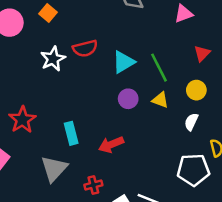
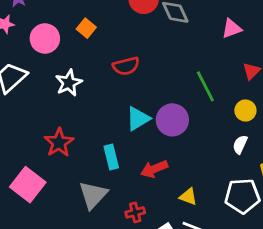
white star: (53, 59) -> (69, 83), moved
cyan triangle: (124, 62) -> (138, 119), moved
purple circle: (128, 99) -> (172, 120), size x1.5
yellow triangle: (160, 100) -> (188, 197), moved

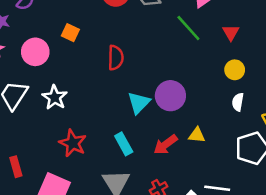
red semicircle: (126, 66) -> (116, 58), turned -60
white star: (69, 83) -> (55, 97), moved
green line: (205, 86) -> (188, 28), moved
yellow triangle: (188, 197) -> (197, 135), moved

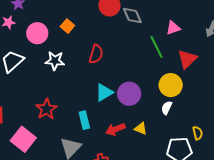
red triangle: (231, 33) -> (187, 59), size x1.5
yellow circle: (235, 70) -> (171, 85), moved, size x1.5
white star: (55, 97) -> (55, 61), moved, turned 30
white semicircle: (238, 102) -> (167, 108), moved

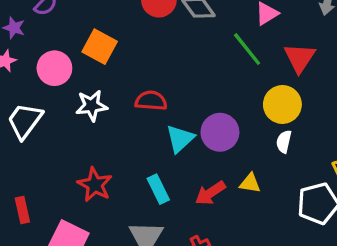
orange square: (67, 26) -> (100, 47), size x1.5
red semicircle: (96, 54) -> (151, 101), moved, turned -90

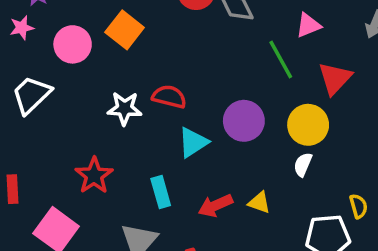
white star: (92, 106) -> (124, 108), moved
purple circle: (220, 132) -> (244, 121), moved

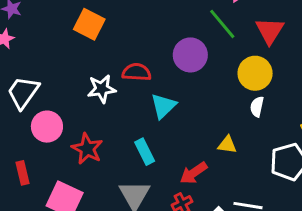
pink circle: (73, 44) -> (47, 127), moved
purple circle: (244, 121) -> (190, 55), moved
red arrow: (215, 206) -> (194, 173), moved

